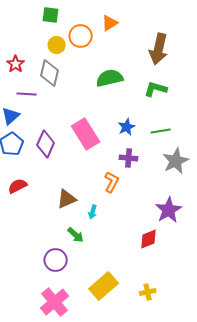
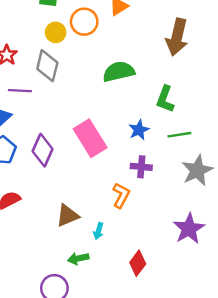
green L-shape: (156, 89) -> (165, 99), moved, turned -85
green arrow: (76, 235) -> (78, 258), turned 126
red diamond: (149, 239) -> (138, 263), moved, turned -30

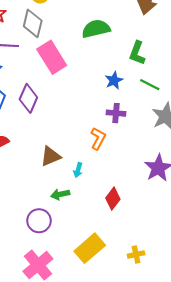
green line: (179, 135) -> (150, 85), turned 36
pink rectangle: (90, 138) -> (52, 57), moved

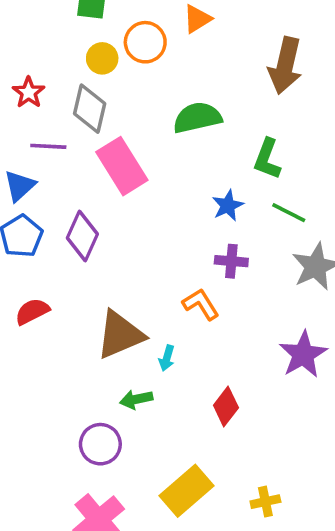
orange L-shape: (98, 138) -> (201, 304), turned -60
brown triangle: (51, 156) -> (120, 335), size x1.4

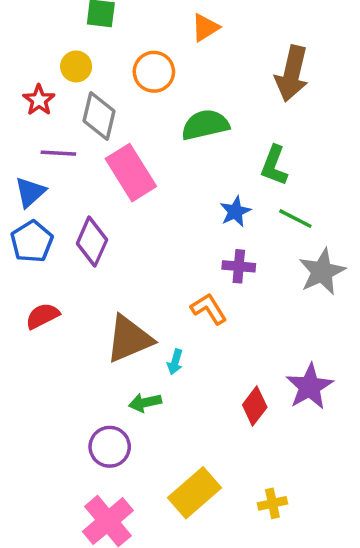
orange circle: (145, 42) -> (154, 72), moved
yellow circle: (102, 58) -> (76, 66), moved
purple star: (303, 354) -> (310, 387), moved
red diamond: (226, 406) -> (255, 406), moved

